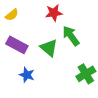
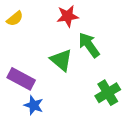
purple rectangle: (17, 45) -> (21, 79), moved
blue star: (27, 75) -> (34, 105), moved

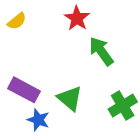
red star: (68, 16) -> (77, 18), turned -30
green triangle: (61, 60) -> (70, 98), moved

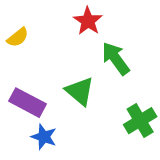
yellow semicircle: (17, 21) -> (18, 37), moved
green triangle: (70, 98) -> (80, 91), moved

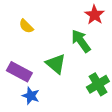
red star: (88, 21) -> (95, 15), moved
yellow semicircle: (18, 37) -> (26, 26), moved, turned 84

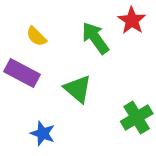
green arrow: (81, 41) -> (95, 38), moved
purple rectangle: (19, 72) -> (22, 73), moved

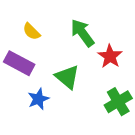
red star: (132, 20) -> (110, 56), moved
blue star: (43, 133) -> (38, 99), moved, turned 30

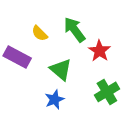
yellow semicircle: (31, 31) -> (40, 33), moved
blue star: (38, 99) -> (55, 99), moved

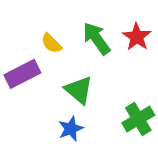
red star: (99, 51) -> (137, 37), moved
purple rectangle: (17, 57) -> (22, 74), turned -55

